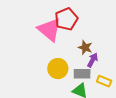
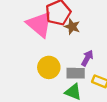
brown star: (85, 47) -> (72, 27), moved

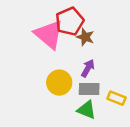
purple arrow: (87, 58) -> (88, 68), moved

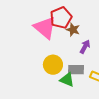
purple arrow: (88, 68) -> (85, 47), moved
green triangle: (87, 110) -> (67, 80), moved

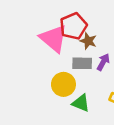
gray rectangle: (76, 70) -> (82, 63), moved

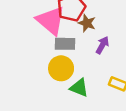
gray rectangle: (82, 63) -> (65, 44), moved

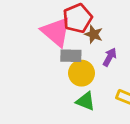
yellow circle: (61, 68) -> (81, 73), moved

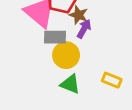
purple arrow: (110, 57) -> (84, 29), moved

